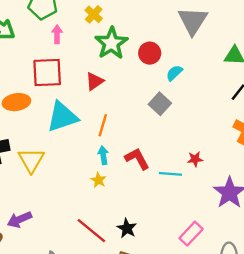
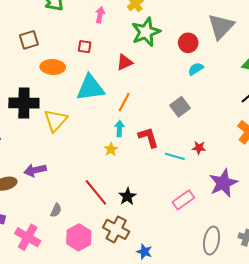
red circle: (150, 53) -> (188, 43), moved
red square: (47, 73) -> (85, 47), size x0.5
gray square: (160, 104) -> (180, 107), moved
pink rectangle: (191, 234) -> (183, 200), moved

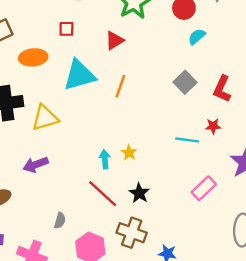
yellow triangle: (56, 120) -> (45, 118), turned 40
cyan arrow: (119, 128) -> (105, 159), moved
red L-shape: (148, 137) -> (222, 89), moved, turned -130
yellow star: (111, 149) -> (129, 153), moved
purple arrow: (35, 170) -> (36, 165), moved

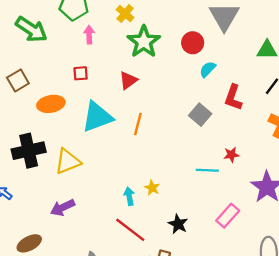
red L-shape: (222, 89) -> (233, 97), moved
black star: (139, 193) -> (178, 224), moved

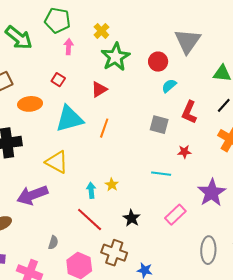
red square: (81, 73) -> (58, 80), turned 32
gray square: (200, 115) -> (159, 125), turned -30
red star: (231, 155) -> (184, 152), moved
yellow triangle: (68, 161) -> (57, 162), moved, turned 45
purple arrow: (63, 208) -> (32, 195), size x1.4

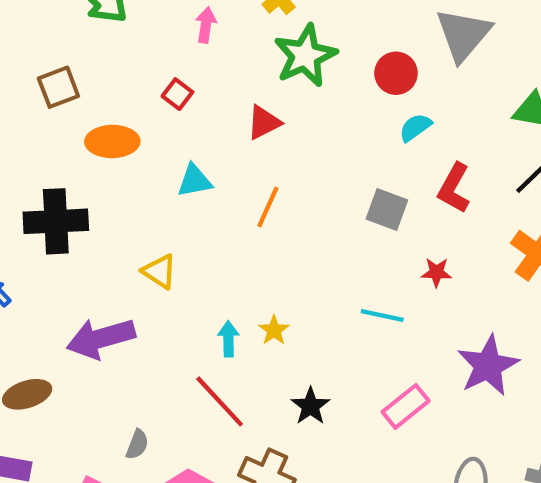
cyan triangle: (69, 119) -> (194, 181), size x0.6
yellow triangle: (57, 162) -> (159, 271), size x0.7

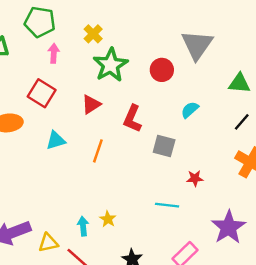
red square: (177, 94) -> (42, 93), size x1.6
cyan semicircle: (415, 127) -> (190, 110), moved
red L-shape: (454, 188) -> (132, 119), moved
yellow triangle: (159, 271) -> (48, 243), moved, turned -40

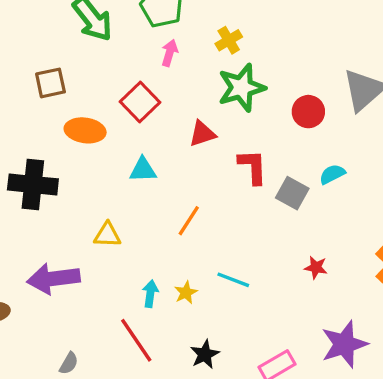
red L-shape: (132, 119) -> (253, 167), turned 140
gray square: (164, 146) -> (292, 193), moved
orange line: (98, 151) -> (189, 221), moved
cyan line: (167, 205) -> (233, 280), moved
yellow triangle: (48, 243) -> (107, 235), moved

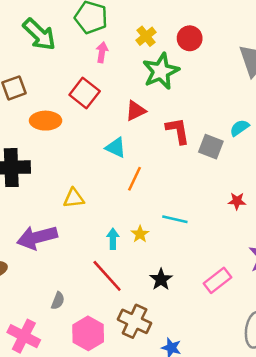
red circle: (308, 112) -> (190, 38), moved
cyan triangle: (143, 170) -> (116, 148), moved, turned 35

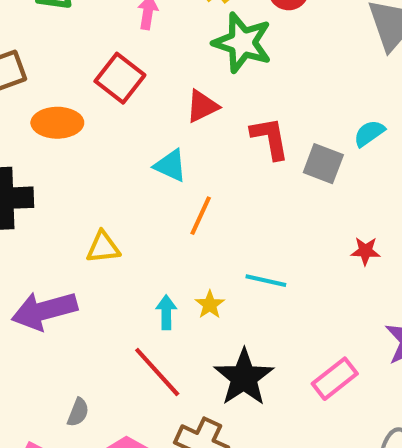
green star: (161, 71) -> (242, 43), turned -30
black star: (161, 279) -> (244, 377), size x1.6

